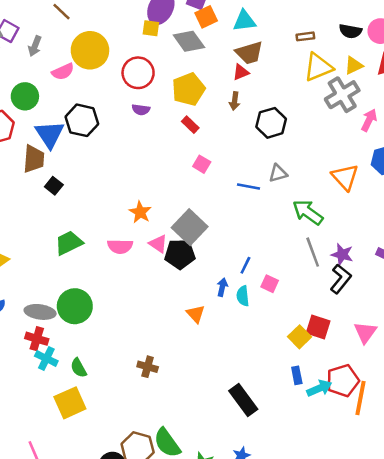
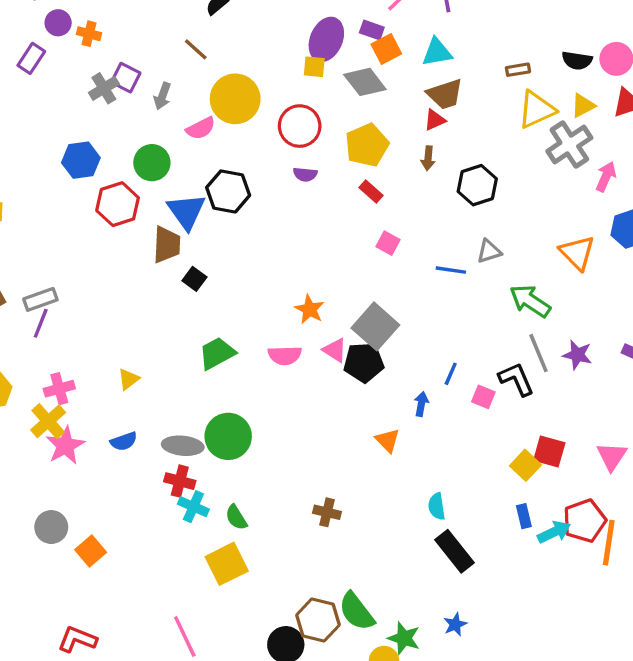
black L-shape: (341, 279) -> (516, 379), moved, turned -60
cyan semicircle: (243, 296) -> (437, 506), moved

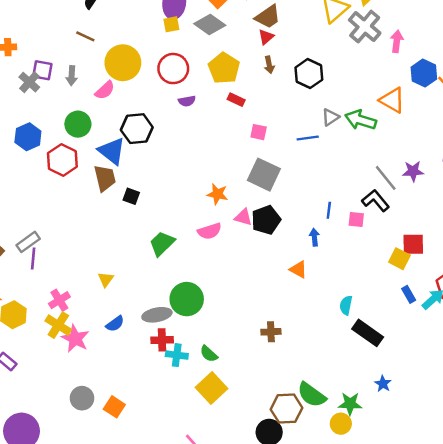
green arrow: (530, 301) -> (361, 120), moved
gray square: (375, 326) -> (264, 175), moved
cyan semicircle: (437, 506) -> (346, 305), turned 36

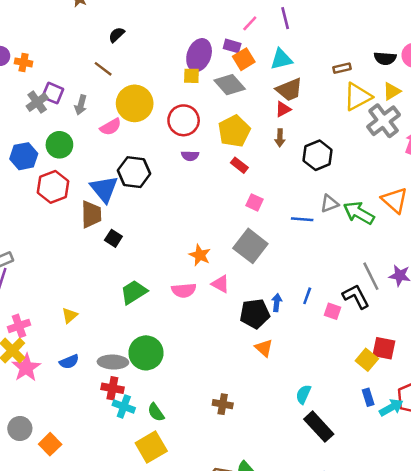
green circle: (78, 124) -> (59, 145), moved
black pentagon: (266, 220) -> (255, 314), moved
blue arrow: (314, 237) -> (277, 303), moved

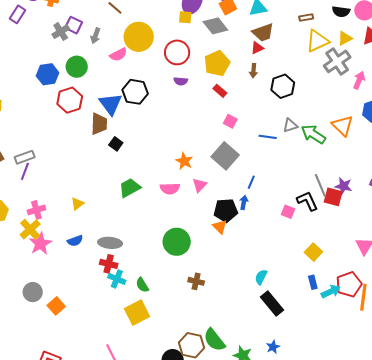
pink triangle: (220, 284) -> (200, 185), turned 42
blue line: (307, 296) -> (251, 182), moved
orange triangle: (264, 348) -> (220, 227), moved
red square: (384, 348) -> (333, 197), moved
green circle: (146, 353) -> (177, 242), moved

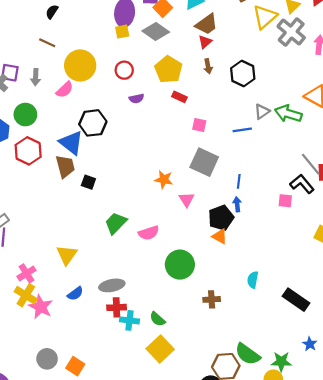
red circle: (177, 52) -> (124, 70), size x0.7
pink semicircle: (170, 189) -> (149, 233), moved
yellow triangle: (77, 204) -> (67, 255), size x1.5
cyan semicircle: (261, 277) -> (253, 280), moved

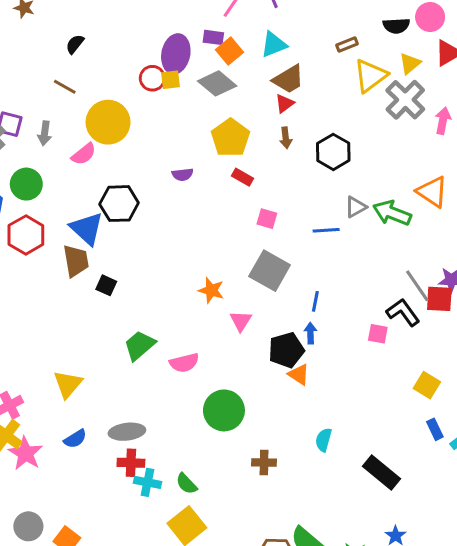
red circle: (124, 70) -> (152, 78), moved
orange triangle: (220, 236) -> (299, 374), moved

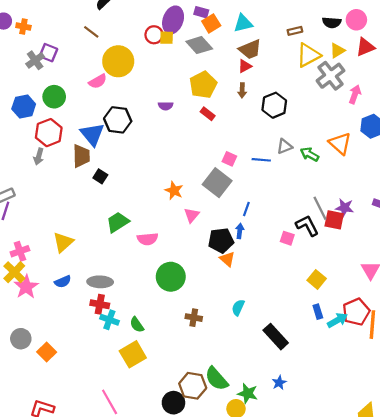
gray arrow: (45, 133) -> (39, 156), moved
green arrow: (392, 213) -> (310, 154), size x0.7
pink square: (267, 219) -> (229, 159), moved

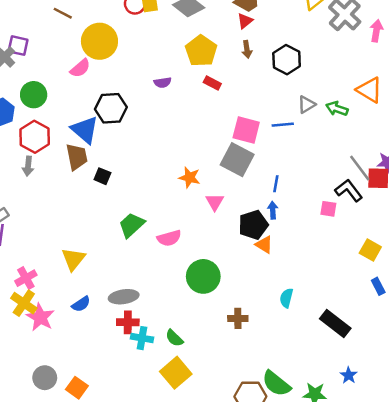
pink square: (229, 159) -> (246, 130), size x1.6

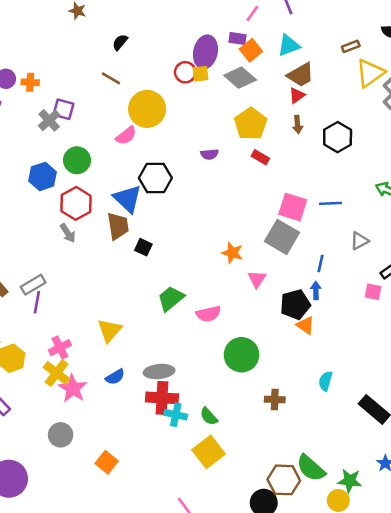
gray triangle: (307, 105) -> (359, 241), moved
gray arrow: (28, 166) -> (68, 233), turned -42
red cross: (128, 322) -> (162, 398), size x1.4
gray circle: (45, 378) -> (61, 435), moved

